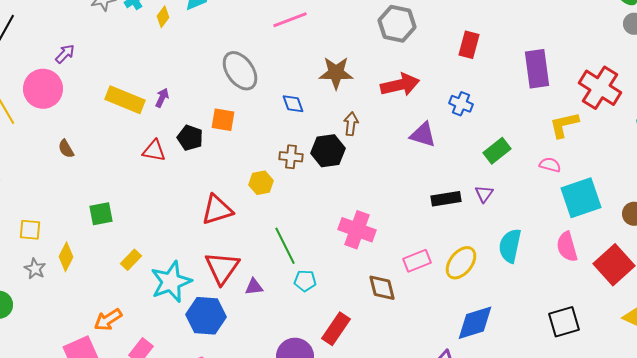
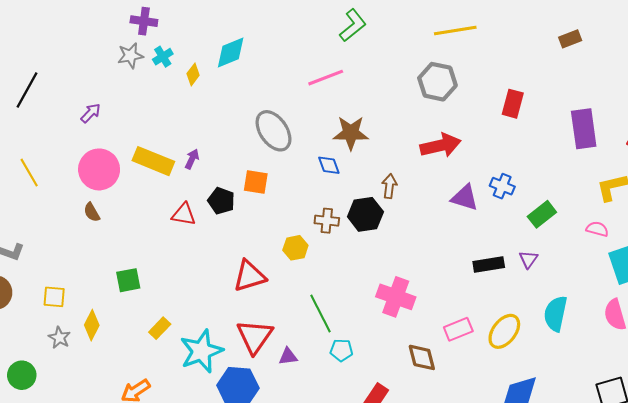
brown star: (336, 73) -> (351, 133), moved
pink circle: (43, 89) -> (99, 169), moved
blue cross: (461, 104) -> (502, 186), moved

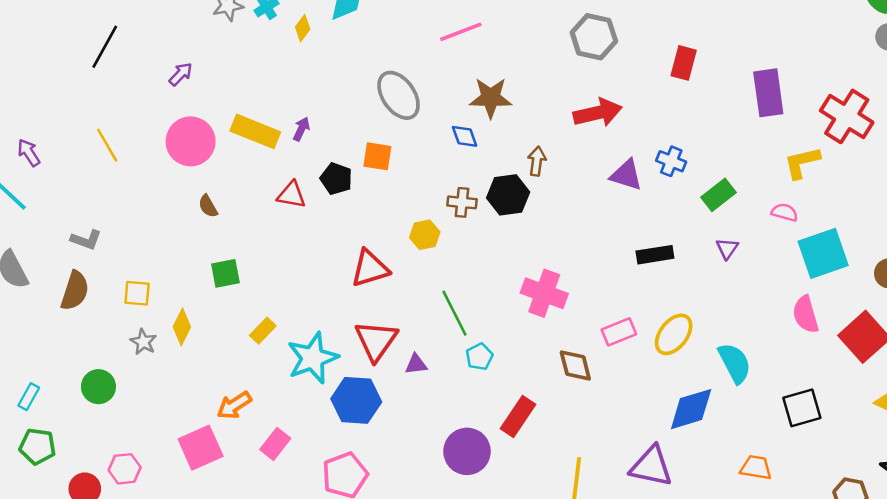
brown semicircle: (92, 212) -> (208, 206), moved
purple triangle: (528, 259) -> (727, 248), moved
cyan semicircle: (555, 314) -> (735, 363), moved, turned 140
cyan pentagon: (341, 350) -> (479, 357), turned -30

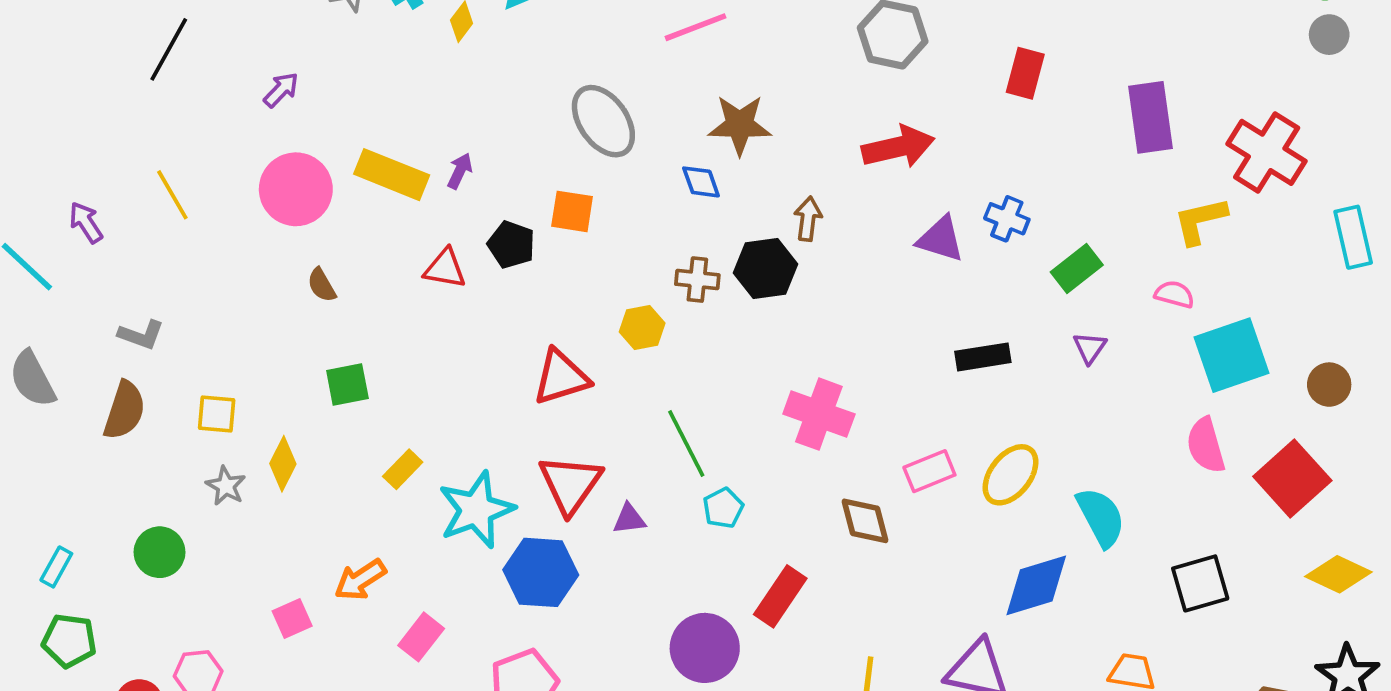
purple arrow: (29, 153) -> (86, 222), moved
pink square: (201, 448) -> (292, 618), moved, size x0.6

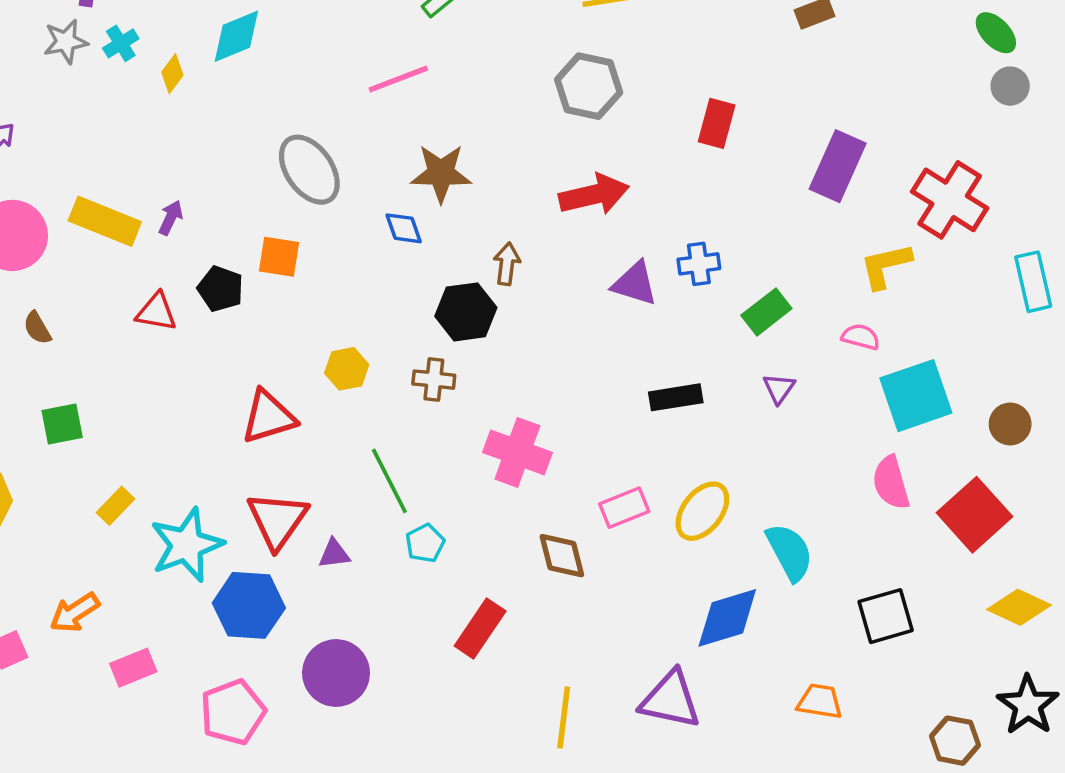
purple rectangle: (1150, 117) -> (838, 166), turned 32
blue cross: (1007, 219) -> (699, 264), turned -30
brown cross: (697, 280) -> (434, 380), moved
pink rectangle: (421, 637) -> (133, 668), turned 30
purple circle: (705, 648) -> (336, 673), moved

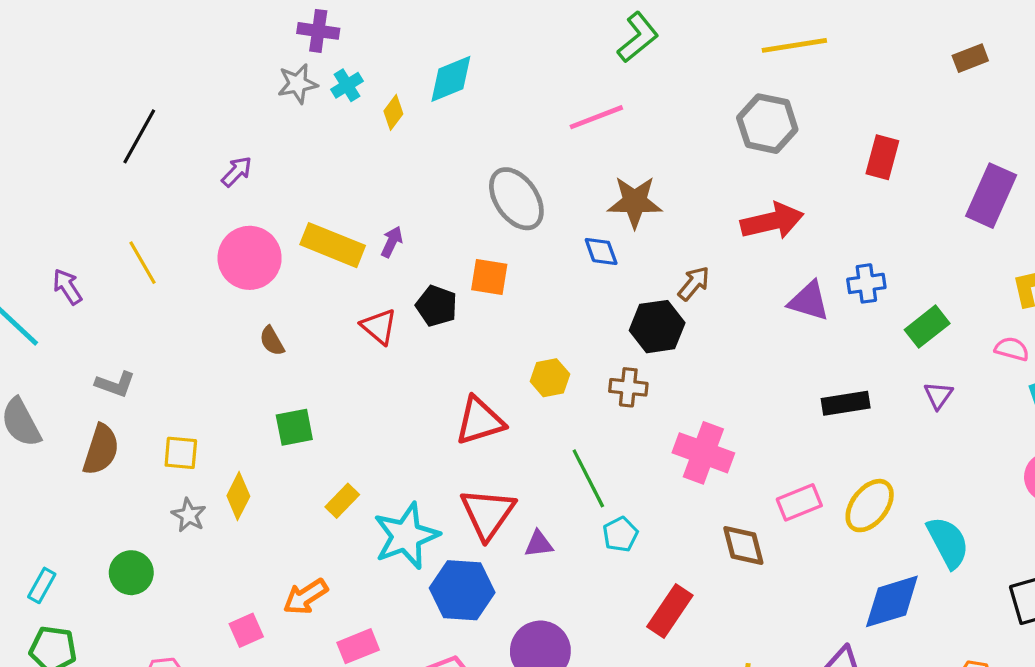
brown arrow: (507, 264) -> (694, 283), turned 33
red triangle: (156, 312) -> (379, 327), turned 30

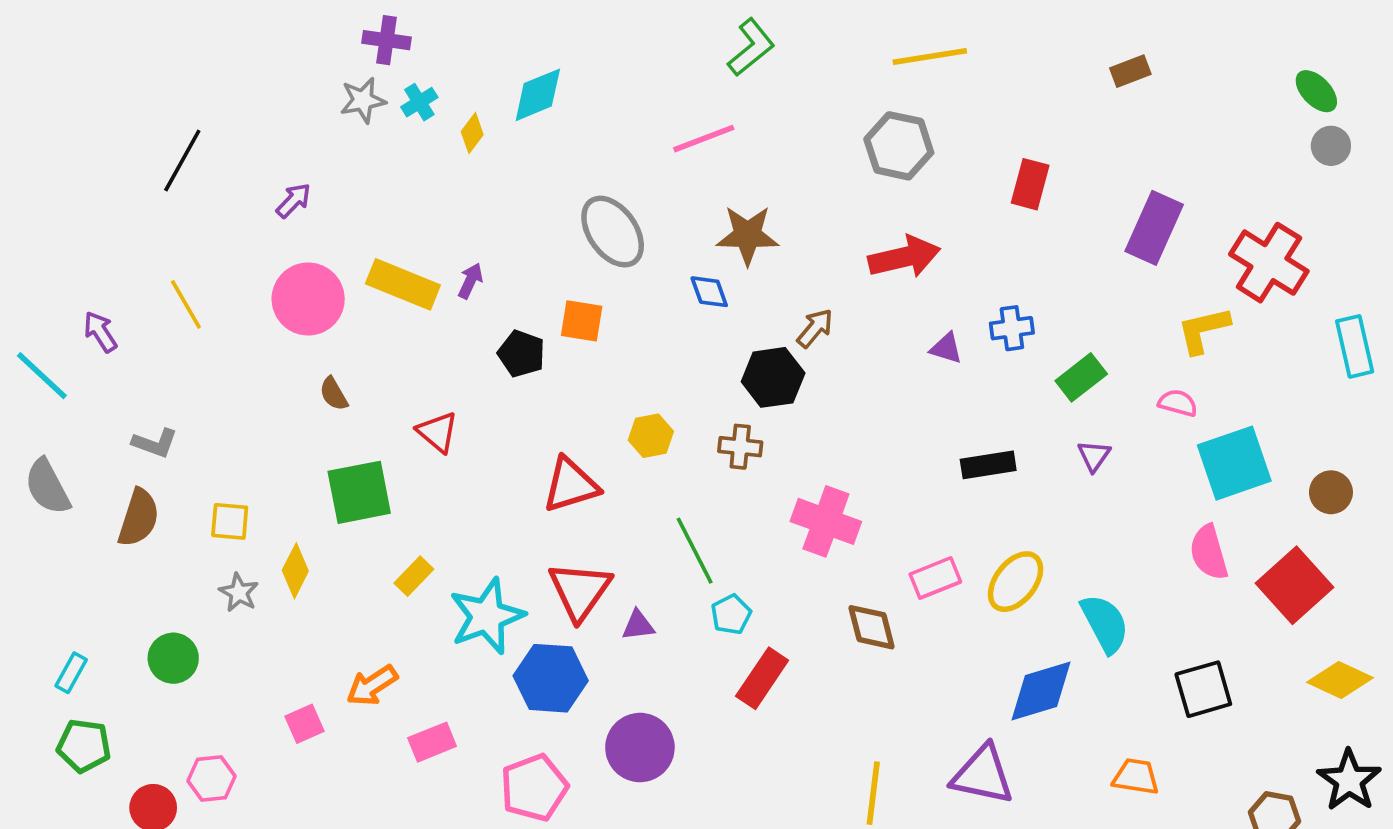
purple triangle: (809, 301) -> (946, 348), size x0.7
red triangle: (379, 327) -> (438, 432), moved
green square: (294, 427) -> (359, 492), size x1.5
red rectangle: (670, 611) -> (762, 678), moved

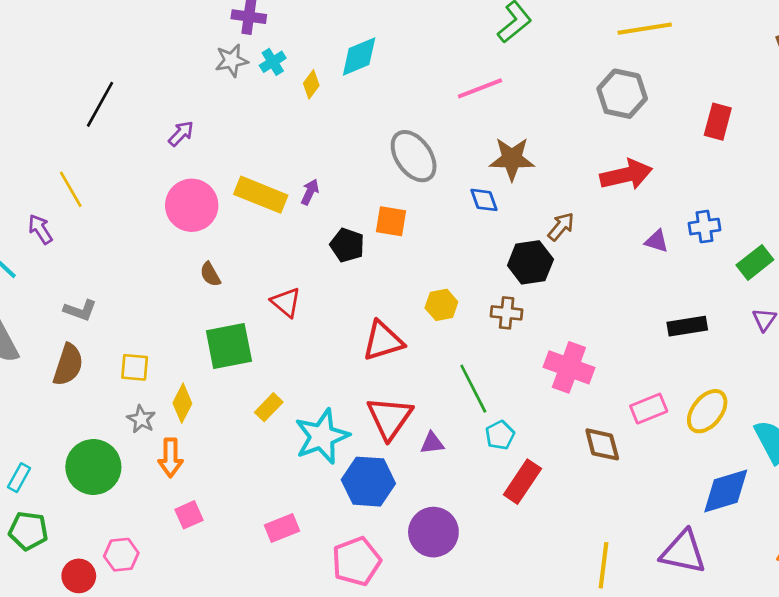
yellow line: (186, 304) -> (71, 189), moved
green circle: (173, 658) -> (93, 467), size x1.5
orange arrow: (372, 686) -> (170, 458), moved, turned -57

